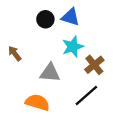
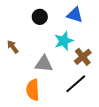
blue triangle: (70, 17) -> (75, 15), moved
orange semicircle: (37, 102) -> (33, 90), turned -110

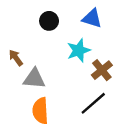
gray triangle: (44, 64) -> (34, 79), moved

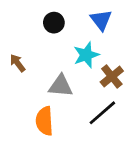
blue triangle: (92, 18) -> (101, 20), turned 35
gray triangle: (34, 79) -> (61, 86), moved

